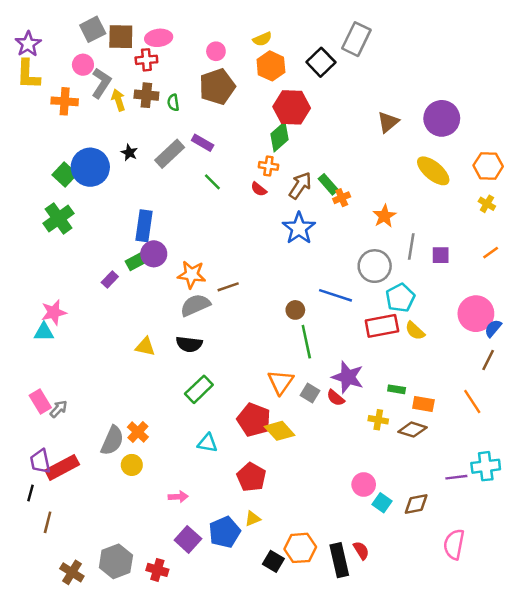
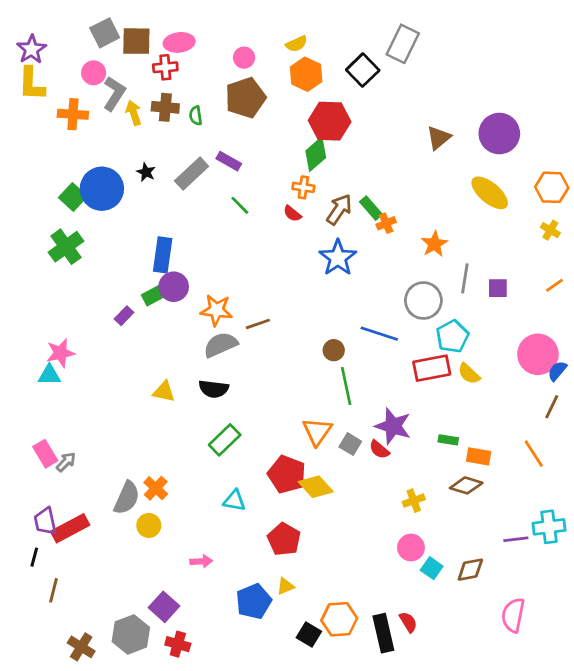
yellow cross: (378, 420) -> (414, 501), moved, turned -30
purple square: (188, 539) -> (164, 607), moved

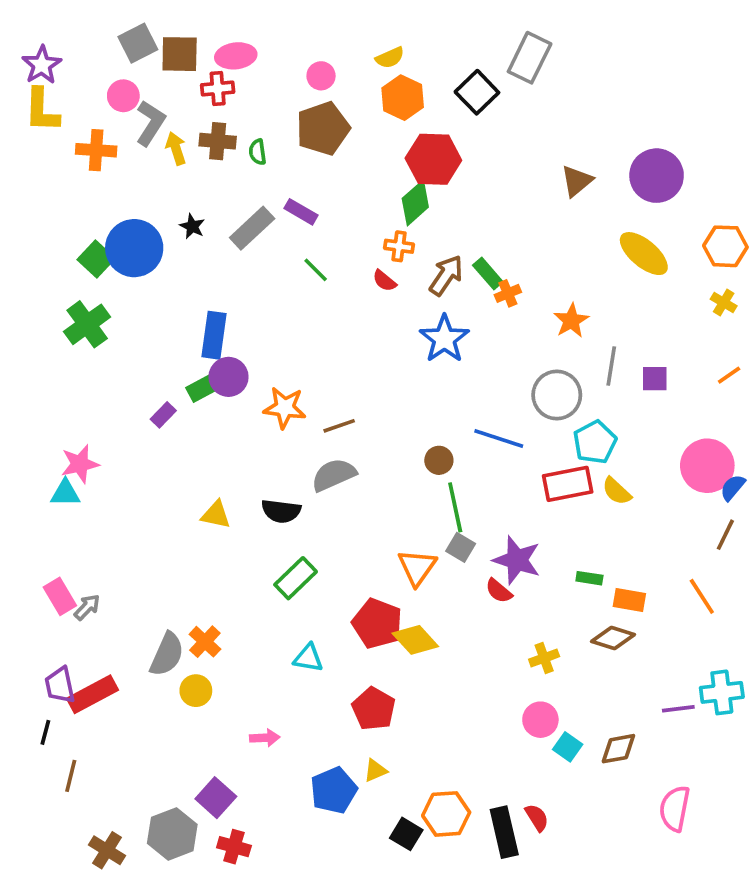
gray semicircle: (221, 345) -> (334, 475), moved
gray square: (350, 444) -> (461, 547), moved

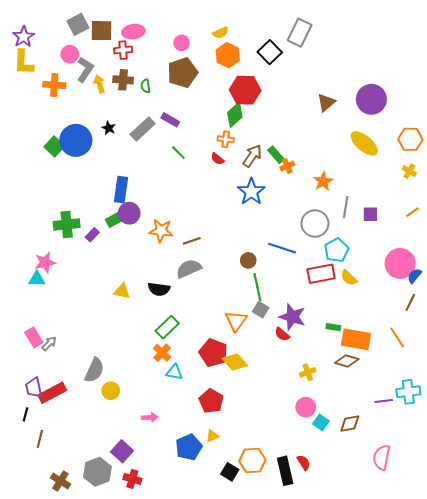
green cross: (87, 324) -> (67, 225), moved, turned 30
orange rectangle: (629, 600) -> (356, 339), size x1.6
orange cross: (205, 642) -> (162, 353), moved

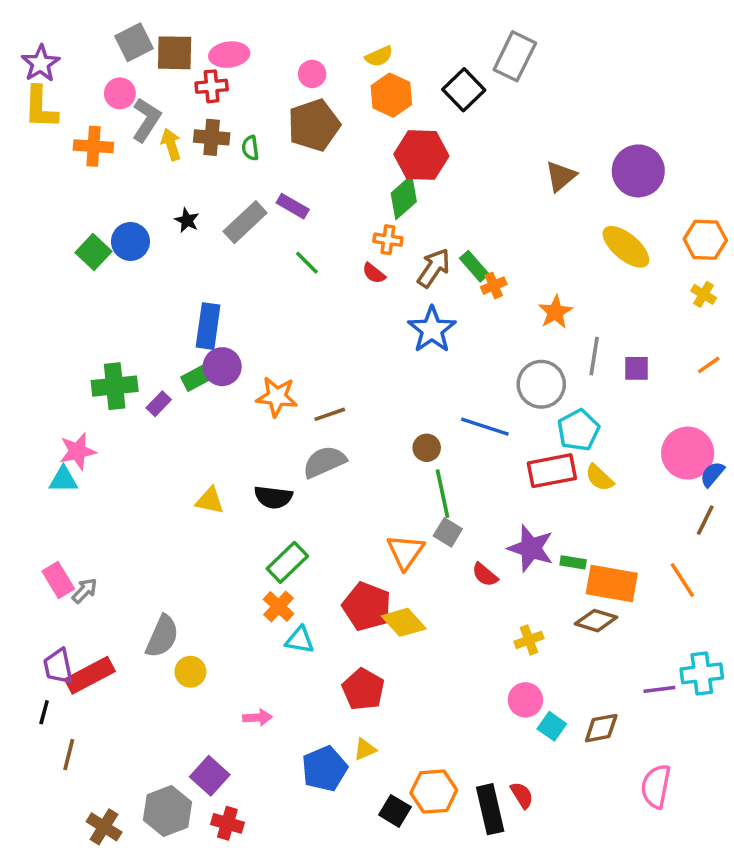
blue circle: (76, 140) -> (130, 241), size x0.7
purple star: (292, 317) -> (531, 548), moved

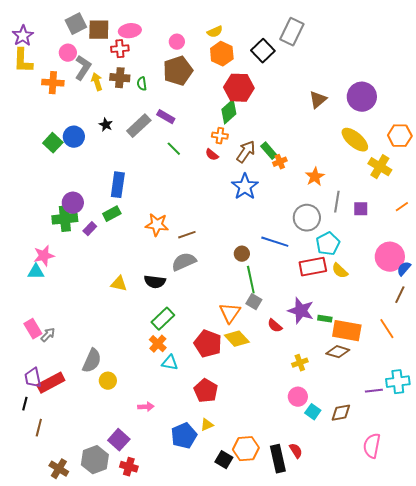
yellow cross: (704, 294) -> (380, 167), moved, size x1.6
purple circle: (222, 367) -> (73, 203), moved
yellow diamond: (404, 622) -> (237, 339), moved

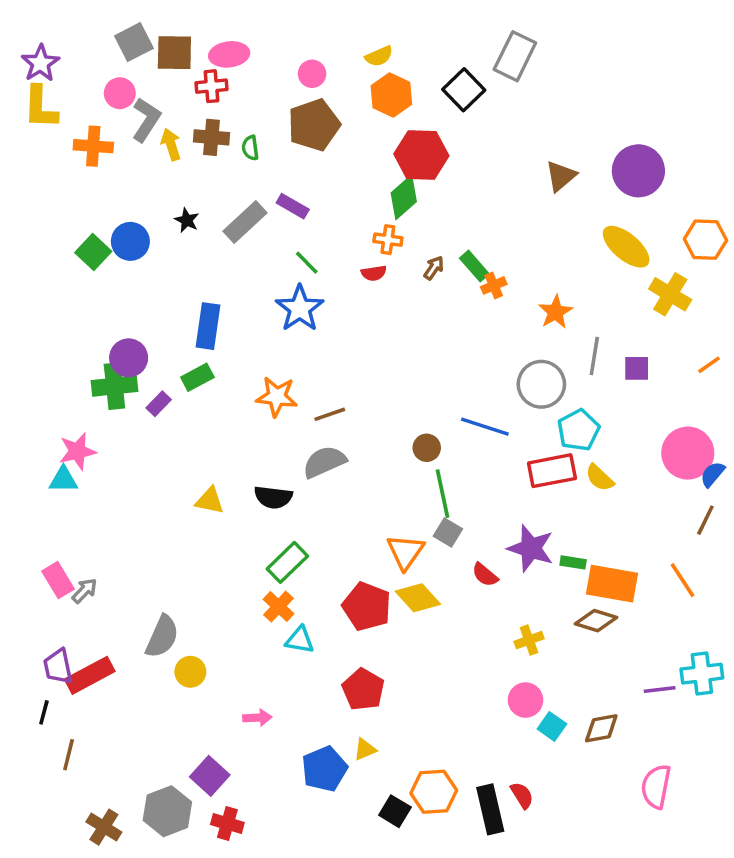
brown arrow: (246, 152) -> (434, 268), size x0.6
red semicircle: (212, 155) -> (374, 273), turned -48
blue star: (245, 187) -> (300, 308), moved

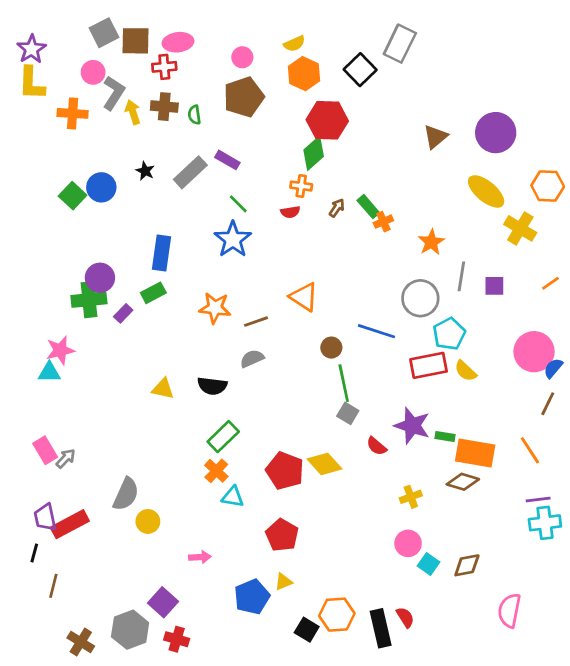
gray semicircle: (324, 462) -> (252, 359), size x0.7
orange triangle: (406, 552) -> (304, 297), moved, turned -32
purple line: (660, 689) -> (538, 500), moved

